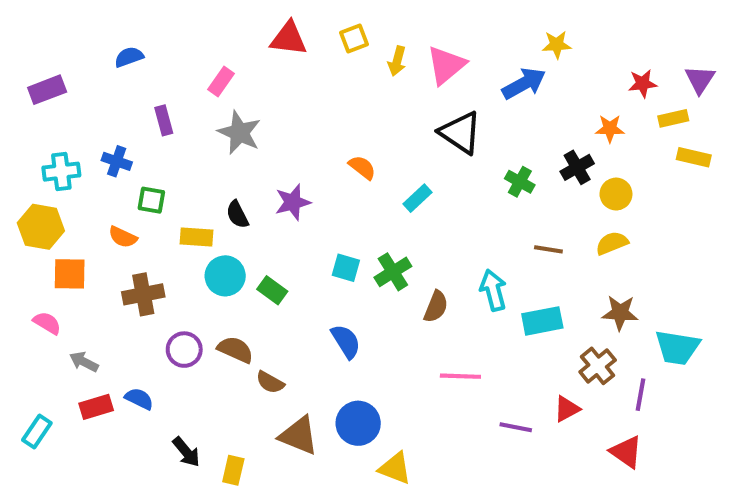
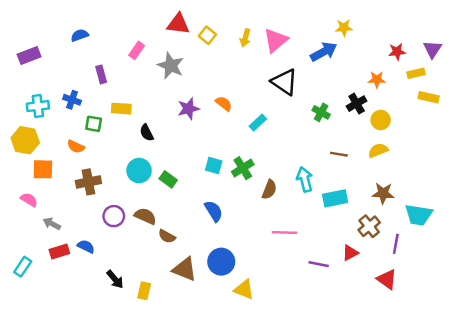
yellow square: (354, 39) -> (207, 35), moved, turned -30
gray star: (239, 133) -> (171, 66), moved
purple star: (293, 202) -> (188, 109), moved
yellow rectangle: (196, 237) -> (121, 109), moved

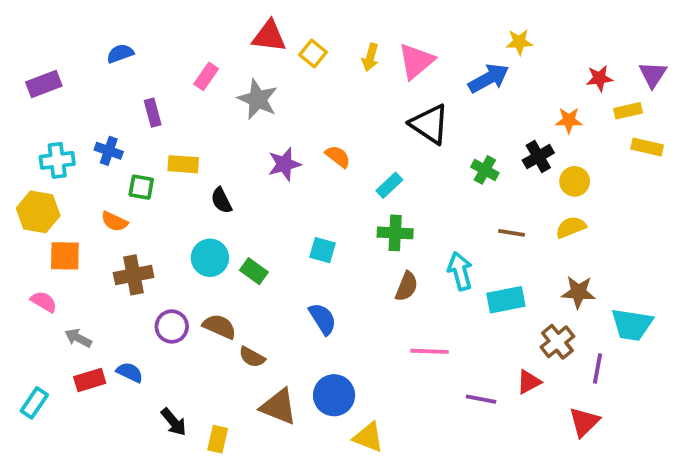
green cross: (243, 168) -> (395, 233), moved, turned 35
red triangle: (387, 279) -> (584, 422), turned 40

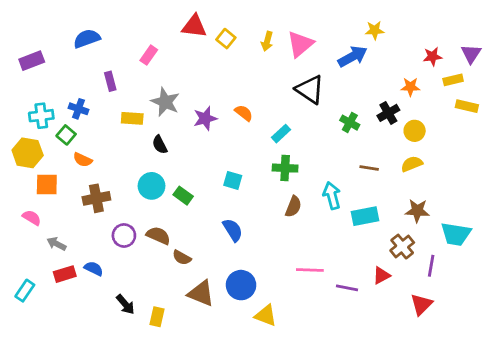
blue semicircle: (120, 53) -> (87, 39), size x1.4
gray star: (258, 99) -> (165, 102), moved
green square: (141, 187) -> (66, 135), moved, turned 30
pink line: (429, 351) -> (310, 270), moved

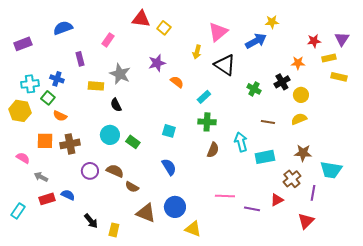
yellow arrow: (267, 41) -> (197, 52), moved
purple star: (205, 118) -> (157, 63), moved
orange square: (47, 185) -> (45, 141), moved

